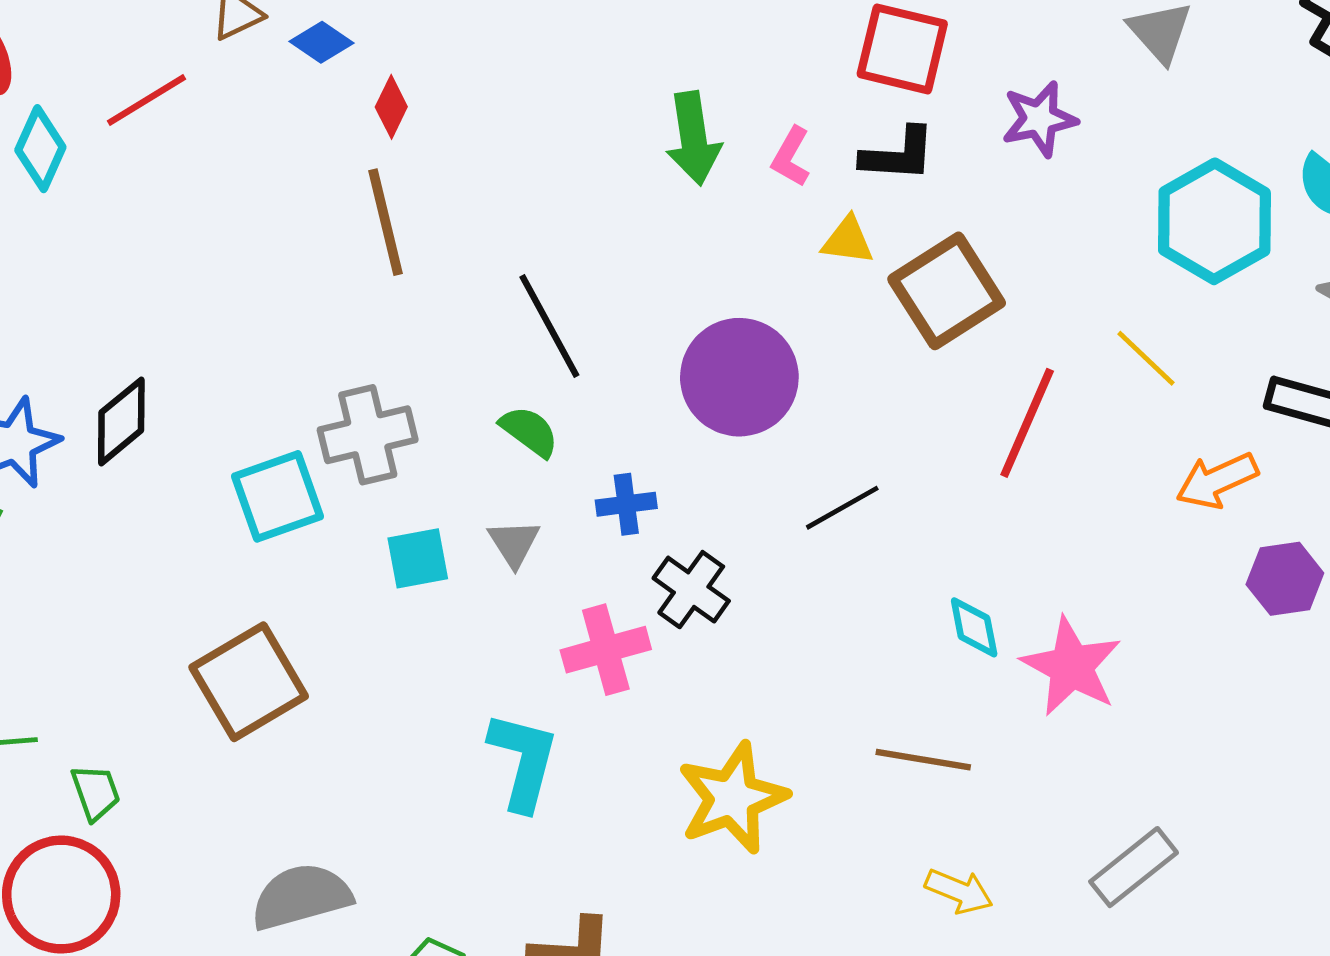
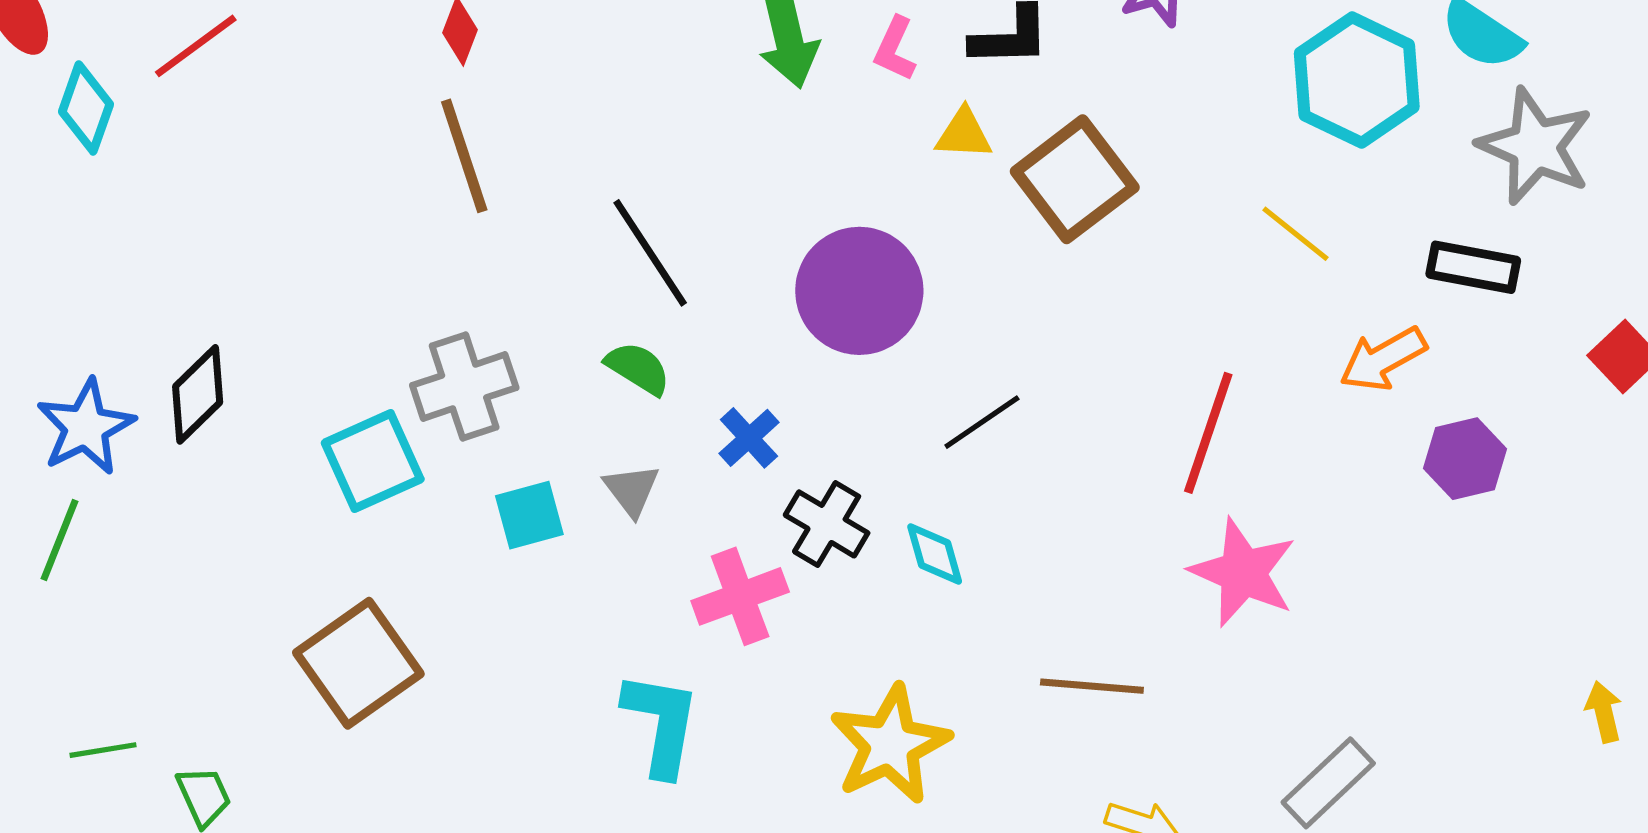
red line: (1027, 423) -> (1208, 433), moved
blue cross: (626, 504) -> (749, 438), turned -30
cyan diamond: (974, 627) -> (935, 554), moved

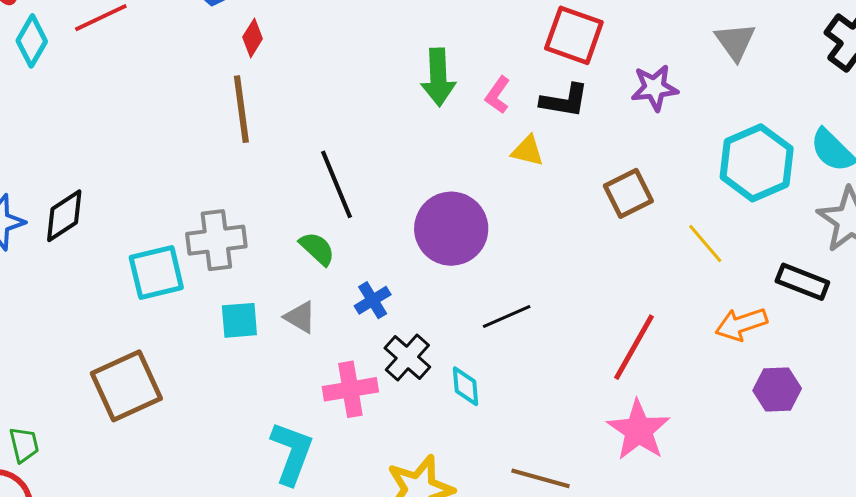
brown square: (1075, 179) -> (628, 193), moved, size x0.7
gray triangle: (632, 490) -> (300, 317), turned -33

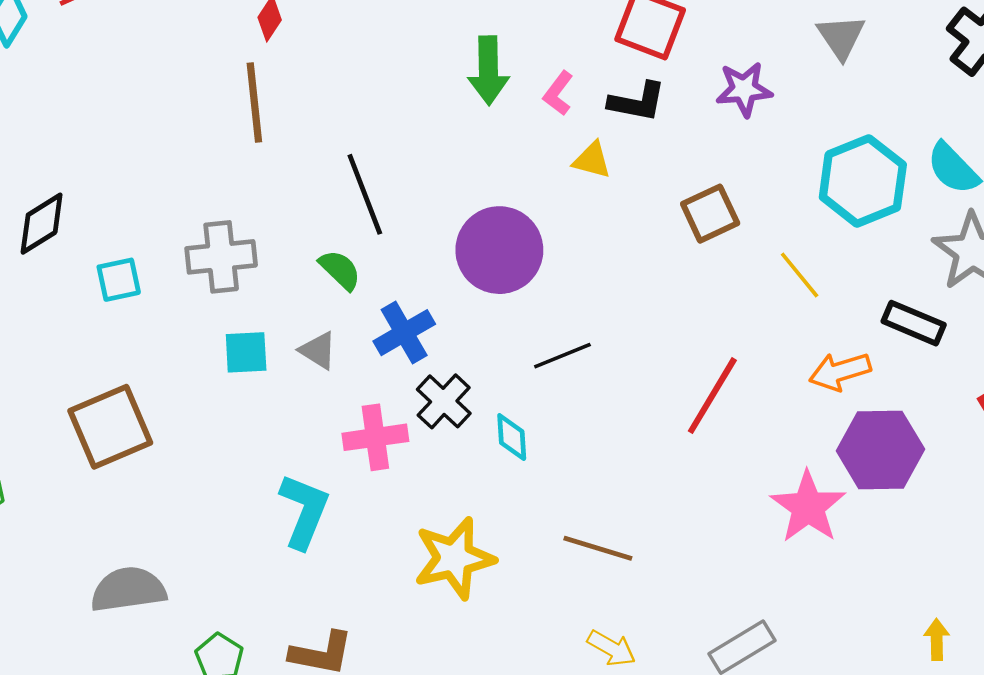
cyan square: (156, 273) -> (119, 280), moved, size x0.7
blue cross: (373, 300) -> (404, 333), size x1.4
purple hexagon: (777, 390) -> (880, 450), size x1.5
pink star: (639, 430) -> (808, 507), moved

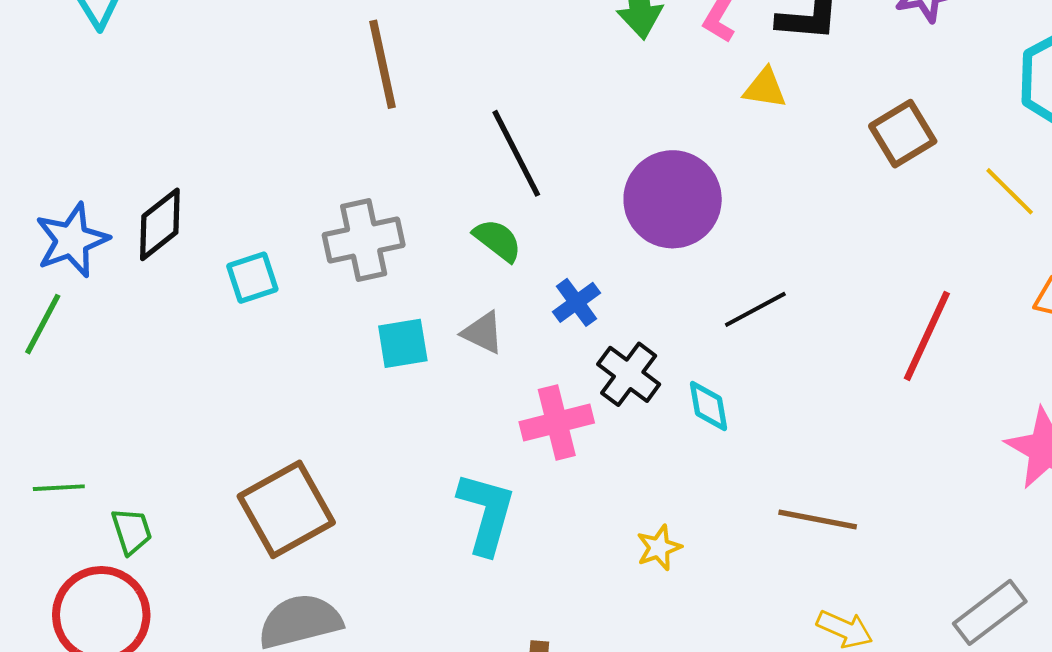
blue cross: (404, 333) -> (576, 302), size x0.7
brown square: (110, 427) -> (286, 509), moved
yellow star: (454, 558) -> (659, 548), size x0.5

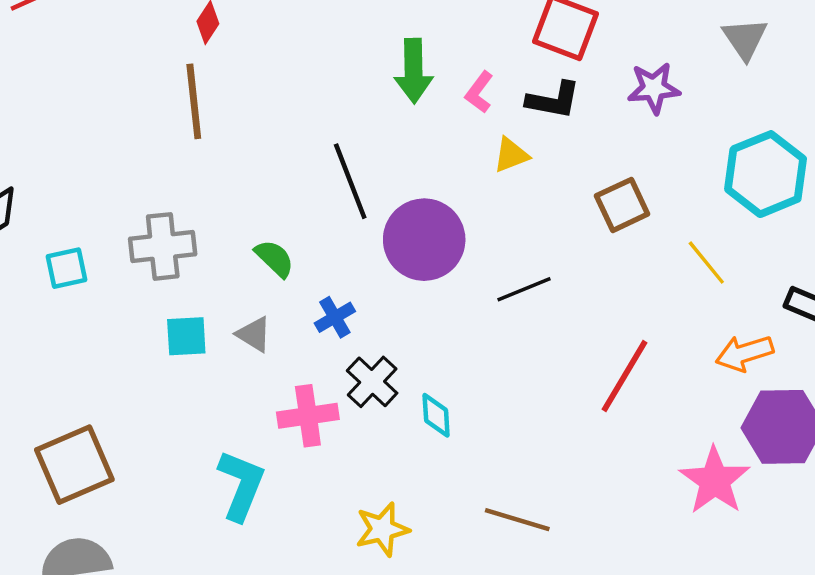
yellow triangle: (765, 88) -> (511, 155), turned -36
black line: (516, 153) -> (350, 181), moved
black line: (755, 309) -> (524, 289), moved
yellow star: (659, 548) -> (382, 529), size x1.4

